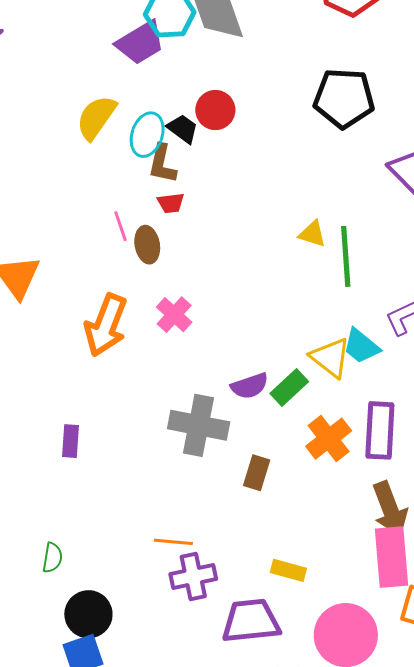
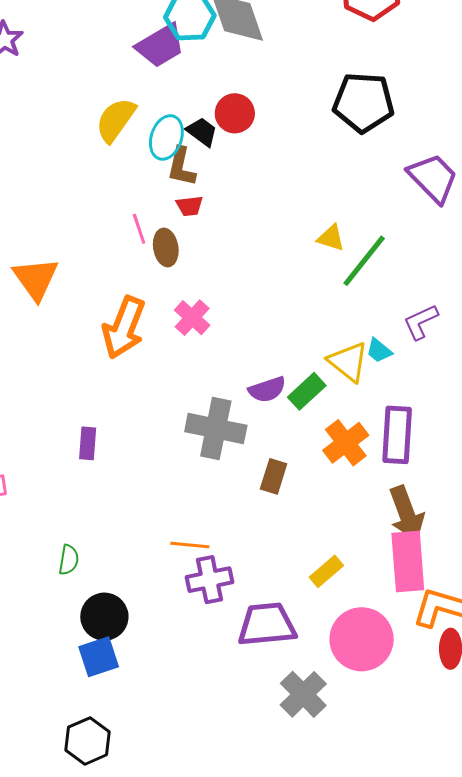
green line: (346, 256) -> (364, 261), turned 42
cyan trapezoid: (361, 346) -> (379, 351), size x0.7
yellow rectangle: (288, 570) -> (326, 571), moved, turned -56

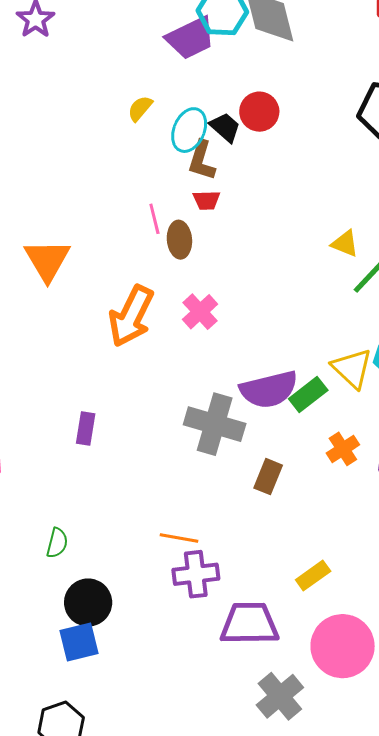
yellow semicircle: (116, 120) -> (140, 108), size x0.6
purple semicircle: (267, 389) -> (269, 389), size x1.5
orange cross: (346, 443) -> (343, 449), size x0.7

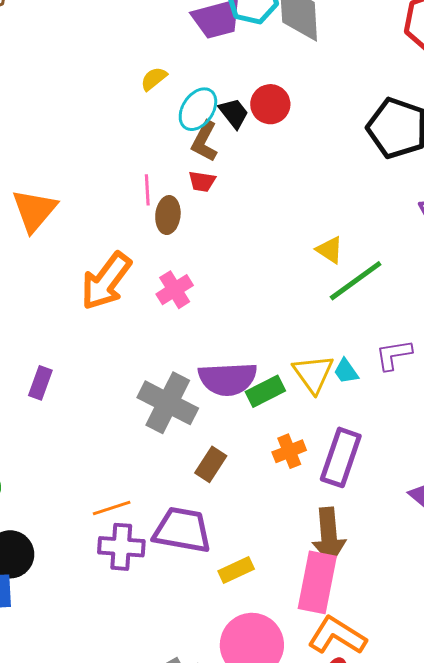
orange line: (179, 538) -> (112, 508), turned -39
purple trapezoid: (249, 624) -> (182, 530), moved

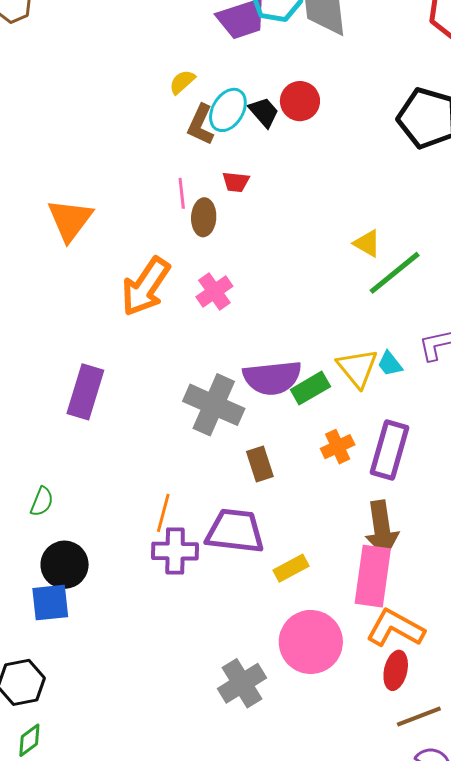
brown L-shape: (205, 141) -> (201, 125), moved
purple rectangle: (40, 383) -> (85, 392), size x1.6
brown rectangle: (211, 464) -> (260, 464), turned -48
orange line: (112, 508) -> (163, 513), turned -54

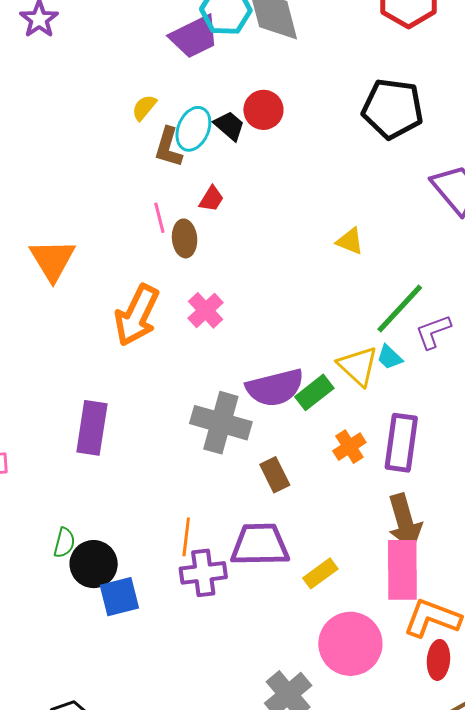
red trapezoid: (236, 182) -> (211, 199), turned -56
green line: (395, 273) -> (400, 309), moved
black circle: (65, 565) -> (94, 564), moved
blue square: (50, 603) -> (119, 597), moved

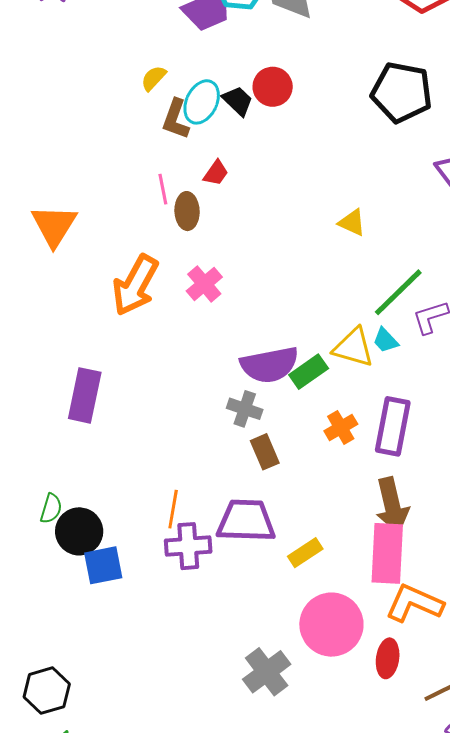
yellow triangle: (358, 366) -> (353, 347), turned -30
gray cross: (221, 423) -> (245, 409), moved, size x0.6
red ellipse: (438, 660) -> (388, 658), moved

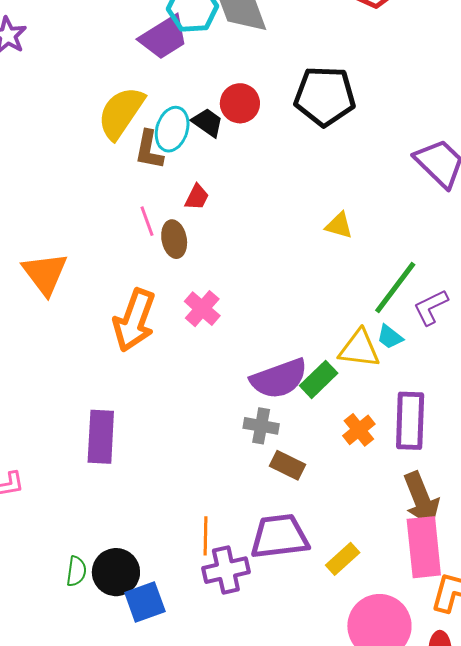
yellow semicircle: (154, 78) -> (121, 113), size x2.0
black pentagon: (402, 92) -> (325, 96), moved
brown rectangle: (265, 452) -> (288, 465), turned -32
green semicircle: (51, 509) -> (76, 571), moved

